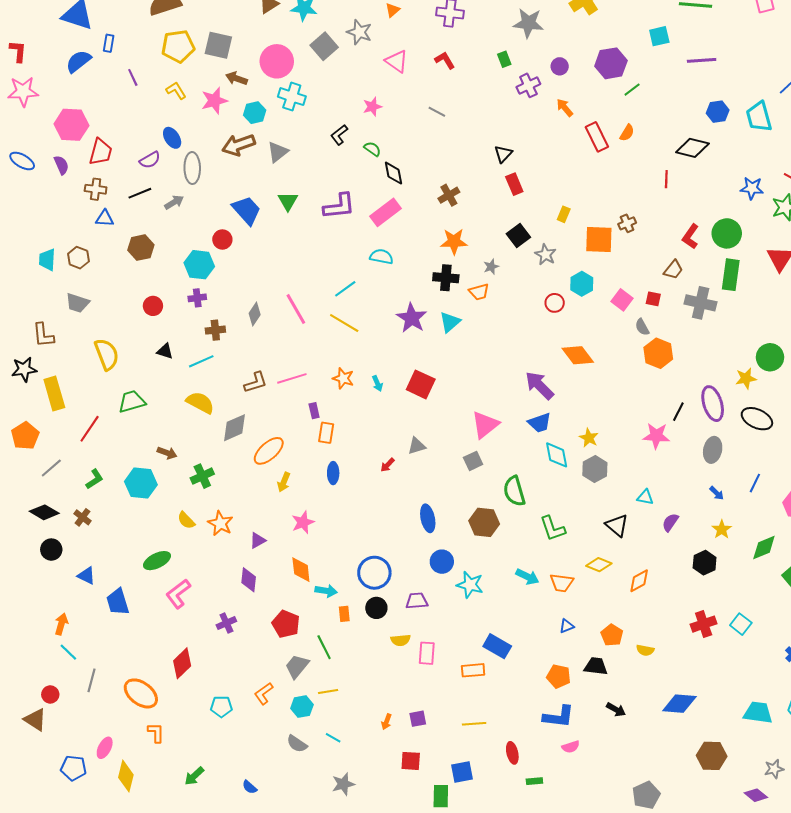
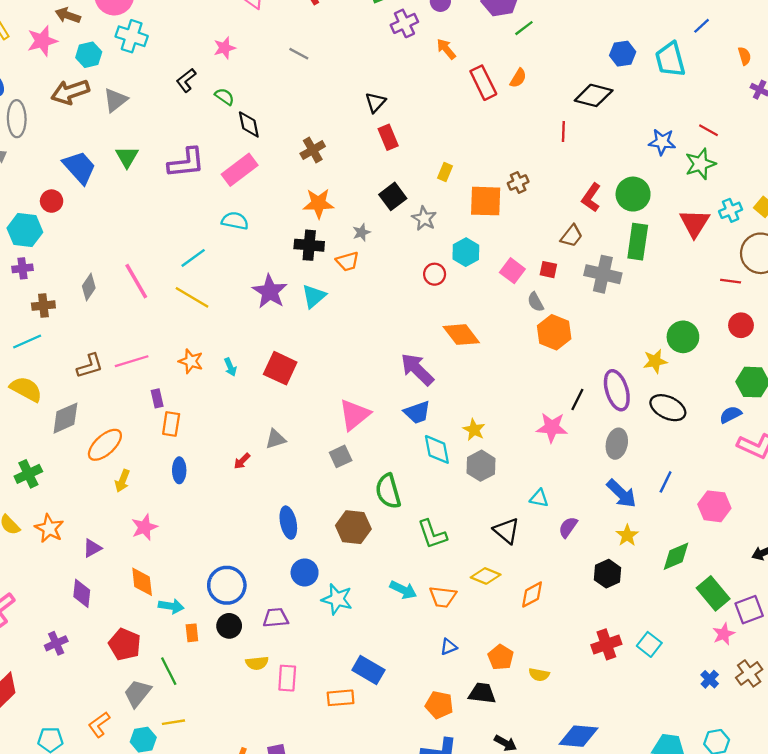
blue arrow: (717, 493) -> (621, 494), size x1.8

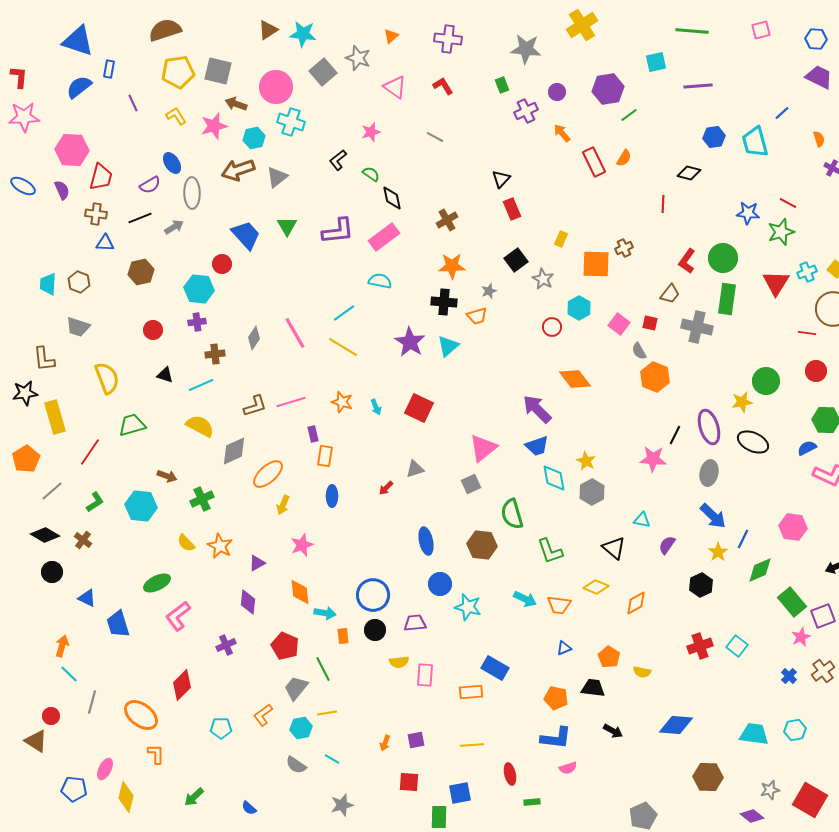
black diamond: (594, 95) -> (689, 173), size x0.7
blue line: (666, 482) -> (743, 539), moved

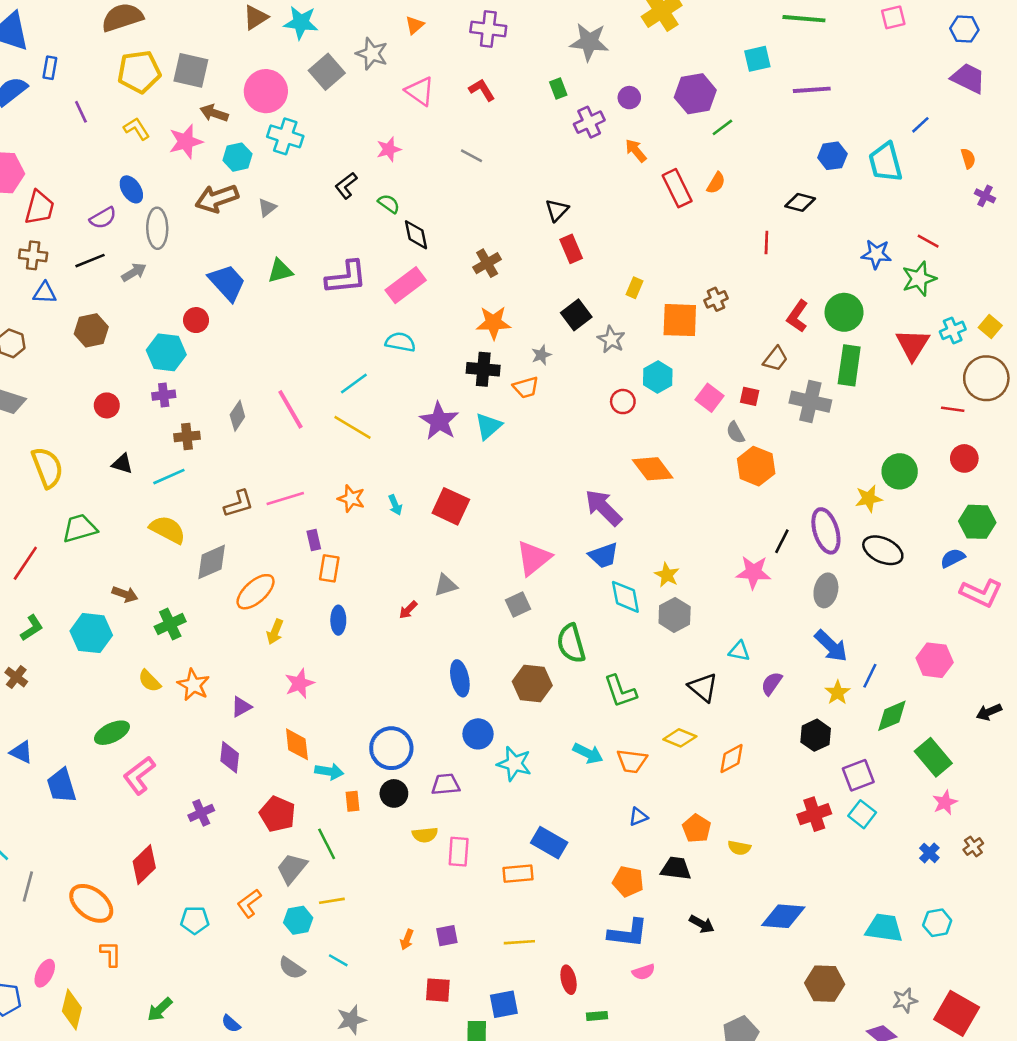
gray triangle: (277, 177) -> (267, 208), size x0.7
green triangle: (287, 226) -> (280, 271), turned 45
purple square: (823, 616) -> (858, 775), moved
brown cross: (823, 671) -> (973, 846), size x0.7

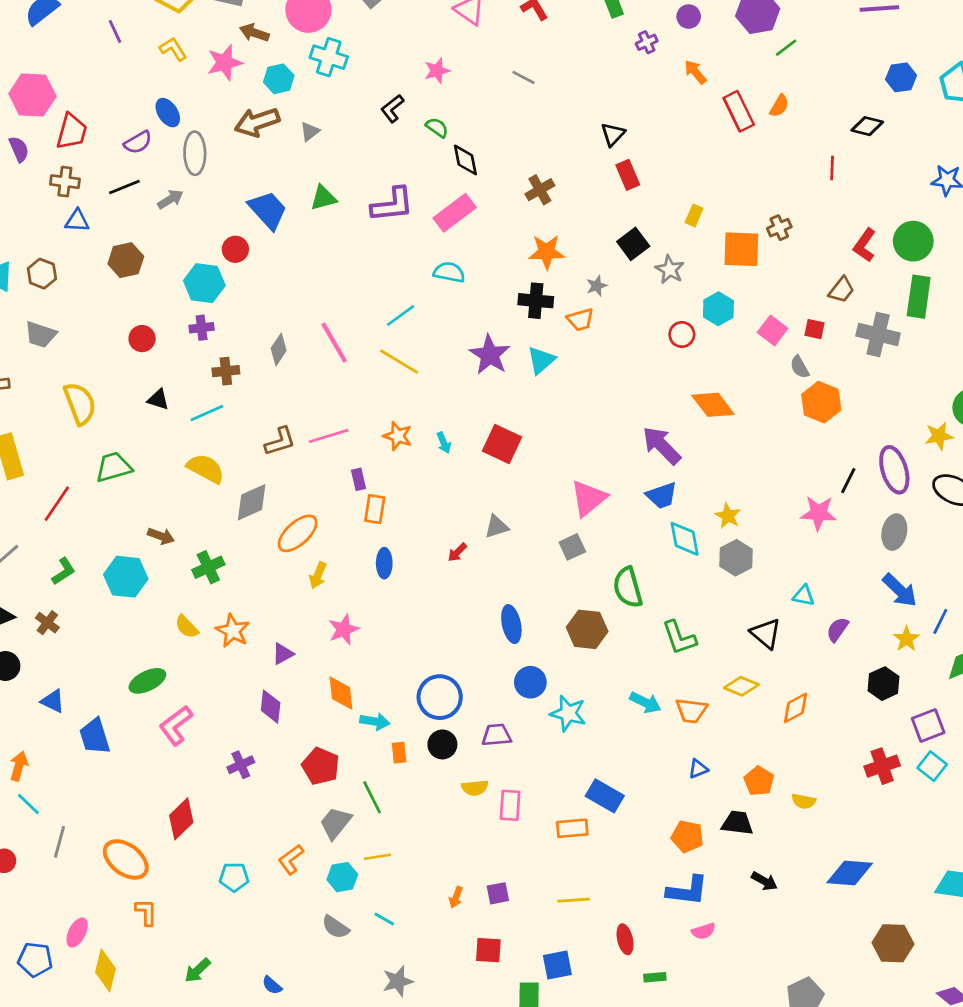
purple cross: (589, 122) -> (647, 42), size x0.7

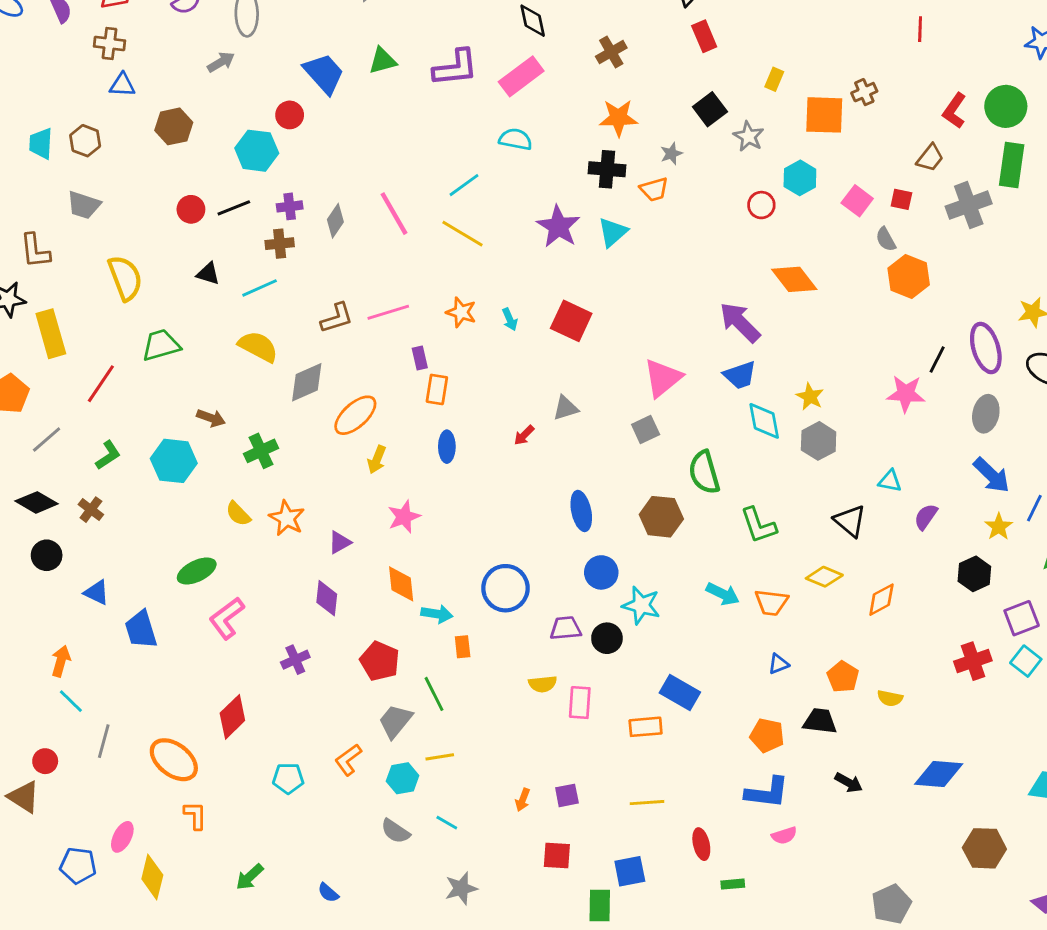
black line: (124, 187) -> (234, 208), moved
purple cross: (202, 328) -> (290, 206), moved
gray cross: (878, 334) -> (969, 205), turned -33
black circle: (442, 744) -> (607, 638), moved

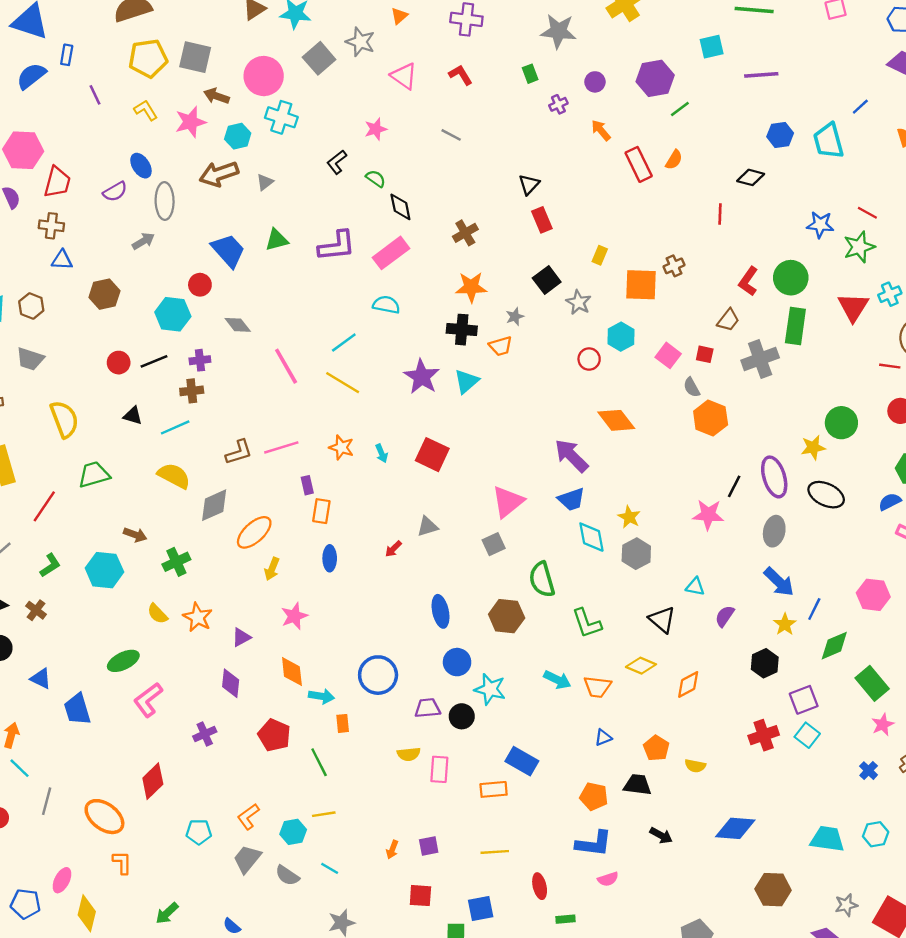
gray diamond: (335, 221) -> (238, 325), moved, turned -72
gray trapezoid: (395, 721) -> (247, 859), moved

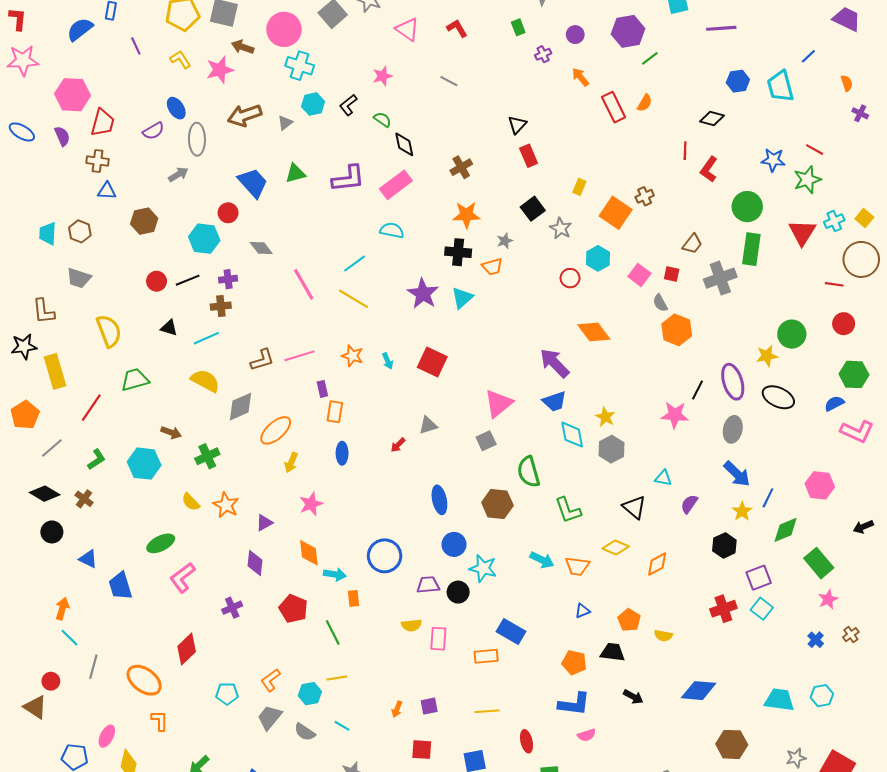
cyan hexagon: (238, 136) -> (313, 104), moved
red L-shape: (748, 281) -> (709, 169), moved
orange square: (641, 285) -> (616, 213), turned 32

